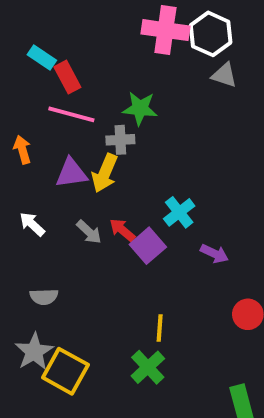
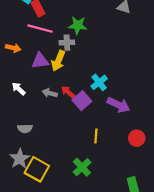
orange arrow: (22, 150) -> (13, 48), turned 120
gray arrow: (89, 232) -> (50, 93), turned 152
purple arrow: (214, 254) -> (118, 105), size x1.5
yellow line: (160, 328) -> (96, 136), moved

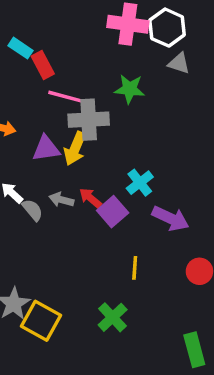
green star: (78, 25) -> (130, 89), moved
pink line: (40, 29) -> (68, 97), moved
gray cross: (67, 43) -> (89, 120), size x1.6
gray semicircle: (25, 129) -> (32, 210), moved, turned -128

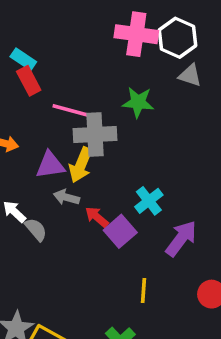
red rectangle: (43, 65) -> (29, 81), moved
gray arrow: (61, 200) -> (66, 197), moved
purple arrow: (170, 218) -> (181, 238), turned -78

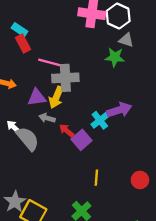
green star: (138, 102) -> (115, 57), moved
gray semicircle: (36, 230) -> (28, 139), size x1.6
purple arrow: (181, 238) -> (119, 110), moved, turned 35

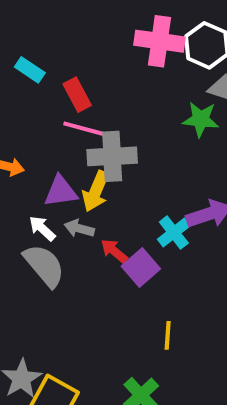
red rectangle: (23, 43) -> (77, 95), moved
white arrow: (14, 127) -> (42, 228), moved

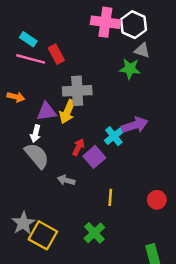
pink line: (87, 130) -> (31, 59), moved
white arrow: (42, 228) -> (36, 134), turned -119
gray arrow: (79, 228) -> (66, 180), moved
red arrow: (114, 251) -> (78, 147), turned 77

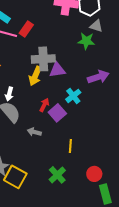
red rectangle: (56, 54) -> (26, 29), turned 63
purple triangle: (47, 112) -> (57, 70), moved
purple arrow: (135, 125) -> (98, 77), moved
red circle: (157, 200) -> (94, 174), moved

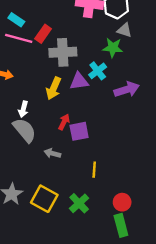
gray cross: (43, 59) -> (63, 52), moved
cyan cross: (73, 96) -> (98, 71), moved
purple square: (57, 113) -> (79, 131), turned 30
yellow square: (15, 177) -> (44, 199), moved
green rectangle: (105, 194) -> (121, 225), moved

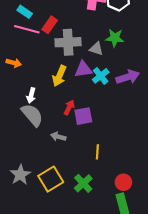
gray triangle: (124, 30) -> (96, 49), moved
cyan cross: (98, 71) -> (101, 76), moved
yellow square: (44, 199) -> (51, 179), turned 30

